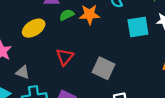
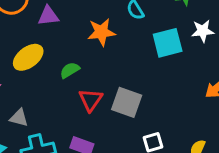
green semicircle: (67, 15) -> (70, 70), moved
red triangle: (65, 57) -> (91, 100), moved

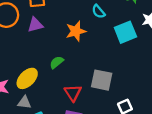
yellow ellipse: (28, 57) -> (27, 78), moved
red triangle: (91, 100) -> (73, 93), moved

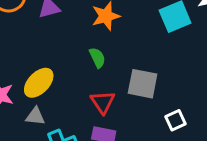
green semicircle: (57, 62) -> (97, 58), moved, turned 104

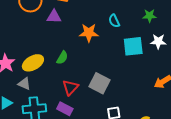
green semicircle: (97, 58) -> (62, 58), moved, turned 40

